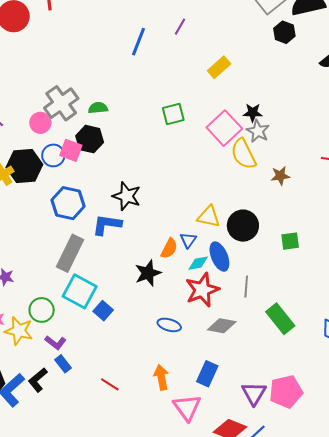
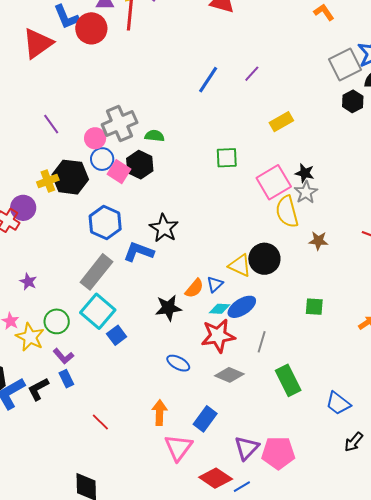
blue circle: (53, 155) -> (102, 159), moved
black circle: (243, 226) -> (264, 259), moved
blue ellipse: (219, 257) -> (242, 307), turned 68
red line: (110, 384) -> (100, 422), moved

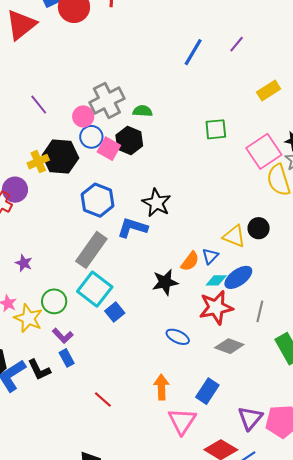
black circle: (264, 259) -> (259, 228), size x0.7
black L-shape: (38, 389) -> (39, 370), turned -85

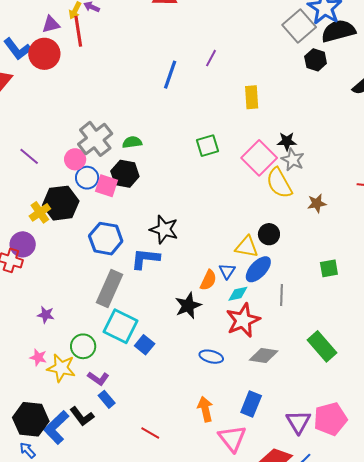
yellow rectangle: (269, 91) -> (252, 97), turned -50
blue ellipse: (238, 277) -> (258, 269), moved
gray line: (260, 311) -> (282, 295), moved

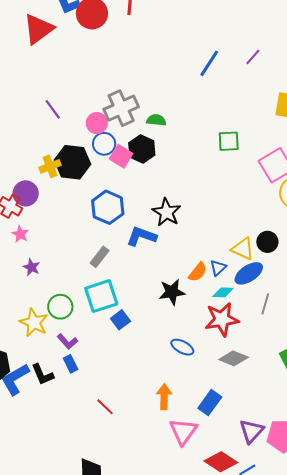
gray rectangle: (109, 289) -> (100, 257), size x0.6
cyan square: (120, 326) -> (101, 296), turned 32
pink star: (38, 357) -> (20, 234), moved

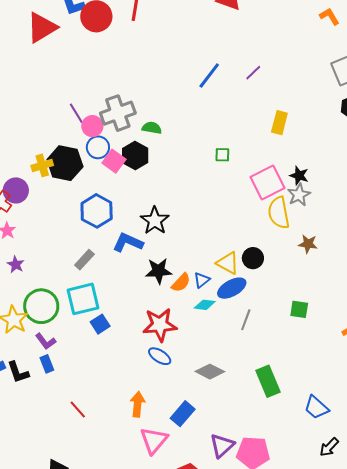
purple line: (53, 109) -> (76, 113), moved
green square: (229, 141) -> (222, 155), size x0.7
black star: (172, 292) -> (159, 271), moved
green circle: (60, 307) -> (41, 306), size x1.4
red star: (222, 319) -> (160, 325), moved

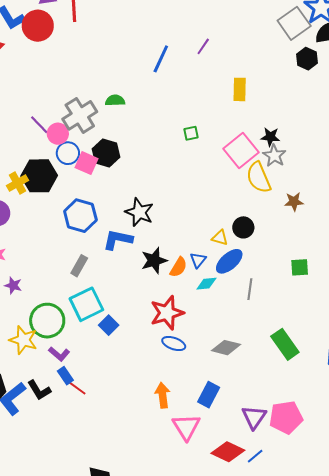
green semicircle: (152, 128) -> (115, 100), moved
yellow triangle: (228, 263) -> (220, 238), size x0.7
red line: (78, 410) -> (77, 388), moved

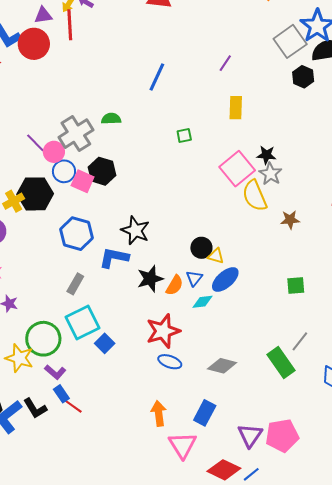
purple line: (203, 46) -> (225, 63), moved
green square: (191, 133) -> (184, 136), moved
black circle: (243, 227) -> (201, 248), moved
gray line: (250, 289) -> (300, 341), moved, turned 30

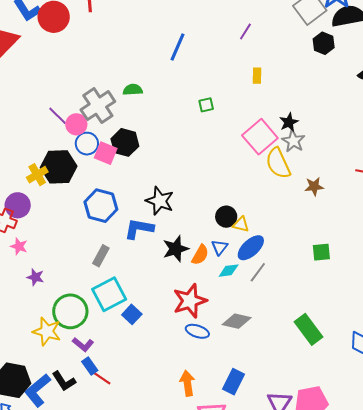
yellow rectangle: (236, 108) -> (257, 76), size x0.7
black star: (266, 155) -> (289, 122), turned -30
gray line: (300, 341) -> (258, 272), moved
gray diamond: (222, 366) -> (237, 321), moved

